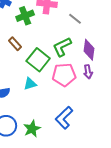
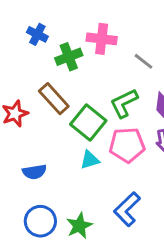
brown rectangle: (15, 44) -> (54, 99), size x1.5
cyan triangle: (30, 84) -> (90, 160), moved

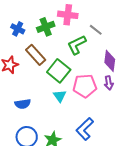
blue cross: (37, 34) -> (18, 29), moved
green L-shape: (124, 103) -> (77, 45), moved
cyan triangle: (90, 160) -> (60, 96), turned -48

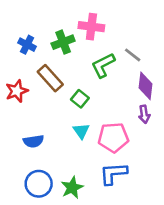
gray line: (96, 30) -> (133, 55), moved
green square: (59, 71) -> (80, 99), size x0.6
pink pentagon: (85, 86) -> (113, 137), moved
blue L-shape: (85, 129) -> (113, 173), turned 40

